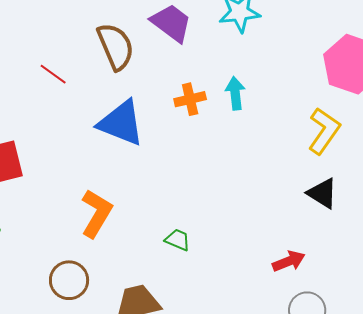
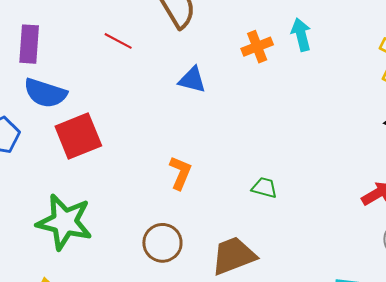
blue triangle: (121, 123) -> (192, 80), size x0.6
orange L-shape: (96, 213) -> (180, 173), size x0.7

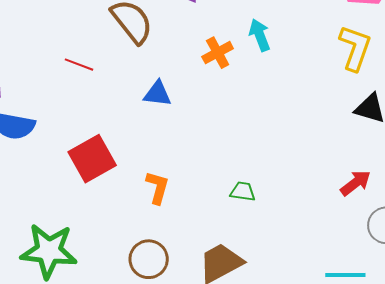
red square: (78, 136) -> (92, 159), moved

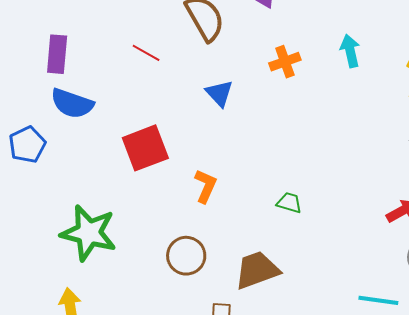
cyan arrow: (260, 35) -> (350, 51), moved
blue triangle: (157, 94) -> (219, 93), turned 32

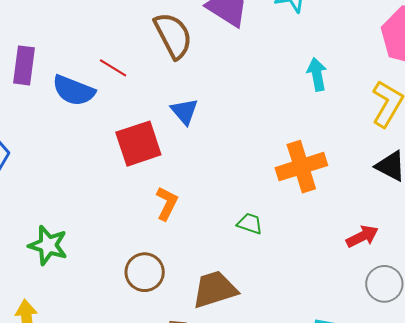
orange cross: (285, 62) -> (301, 167), moved, size x1.6
blue semicircle: (72, 103) -> (74, 91), moved
red square: (145, 148) -> (138, 144), moved
green star: (89, 233) -> (48, 245), size x0.7

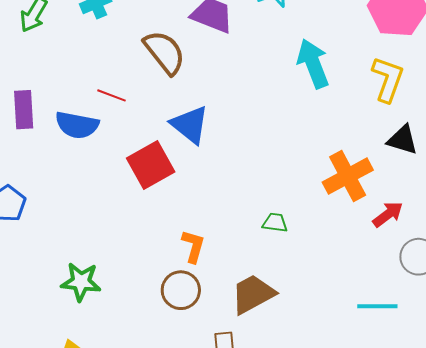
cyan arrow: (317, 74) -> (313, 64), size x1.5
blue triangle: (184, 111) -> (190, 125), size x1.4
orange cross: (301, 167) -> (348, 176), moved
orange L-shape: (167, 203) -> (193, 246), moved

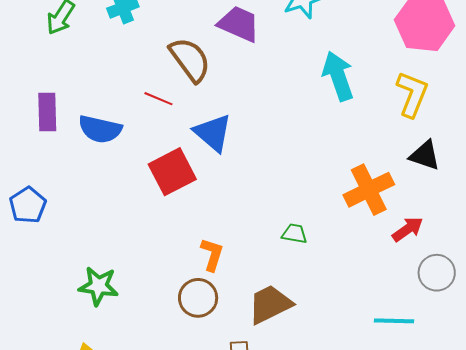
red line: (112, 95) -> (158, 99), moved

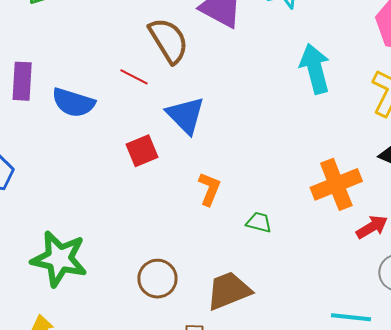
red square: (172, 172) -> (142, 151), size x0.7
orange L-shape: (212, 254) -> (209, 189), moved
green star: (99, 286) -> (59, 259), size x1.4

